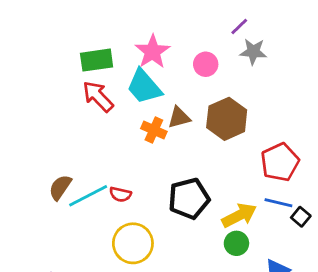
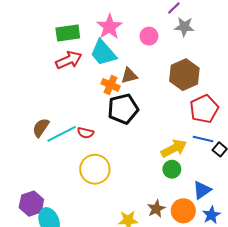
red arrow: (98, 96) -> (69, 60), turned 110
brown hexagon: (227, 119) -> (184, 75), moved
black pentagon: (189, 199) -> (123, 109), moved

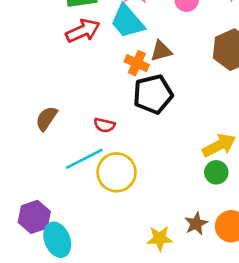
cyan line: (62, 134) -> (84, 159), moved

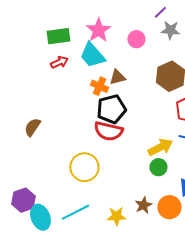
red arrow: (83, 31) -> (59, 62), size x0.7
red semicircle: (104, 125) -> (108, 131), moved, size x1.8
cyan line: (84, 159) -> (75, 212), moved

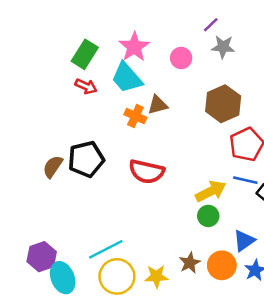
green rectangle: (58, 36) -> (85, 54), turned -50
red arrow: (59, 62) -> (86, 86), turned 48
black pentagon: (111, 109) -> (86, 159), moved
yellow circle: (84, 167) -> (117, 276), moved
cyan line: (75, 212) -> (106, 249), moved

